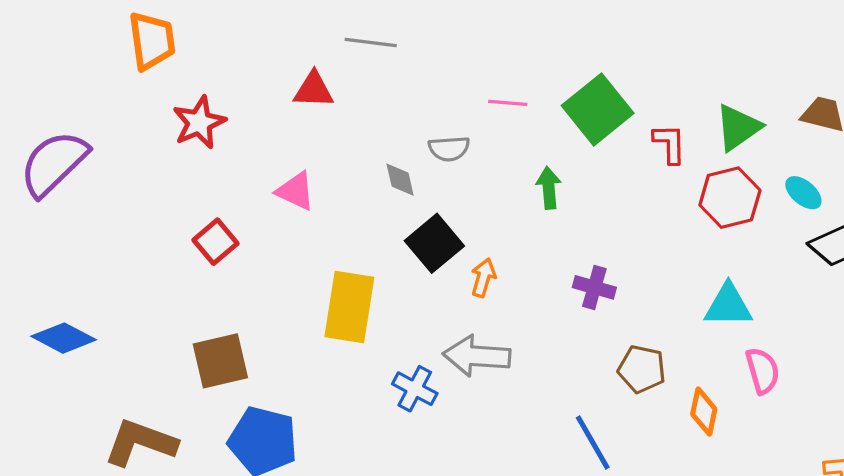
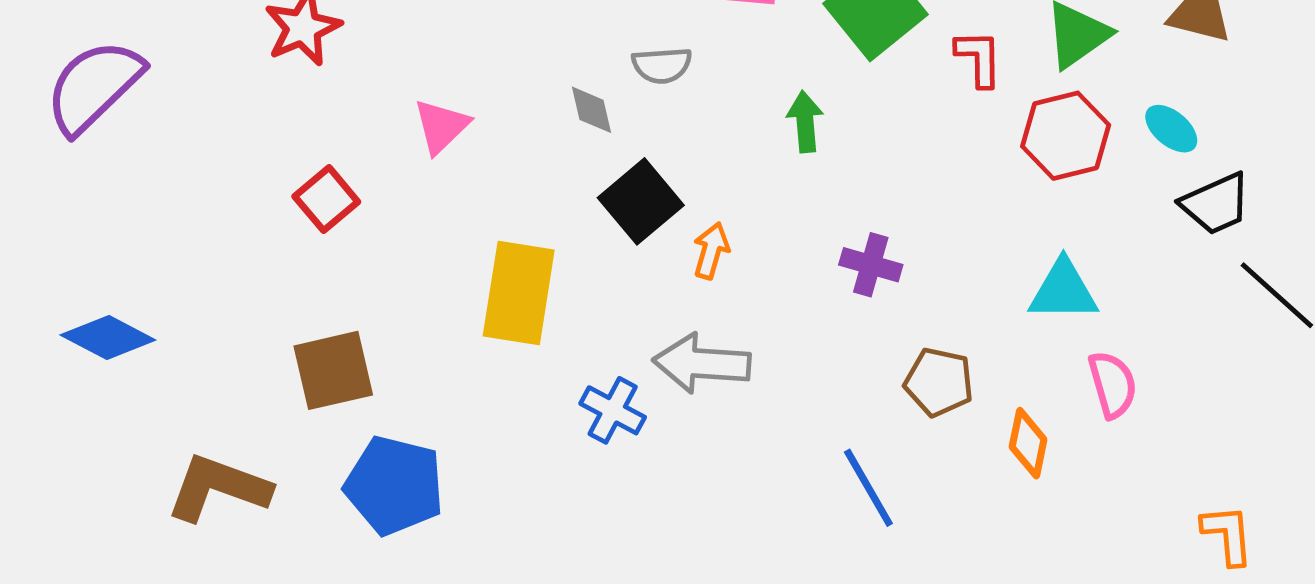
pink triangle: (296, 191) -> (441, 126), turned 51

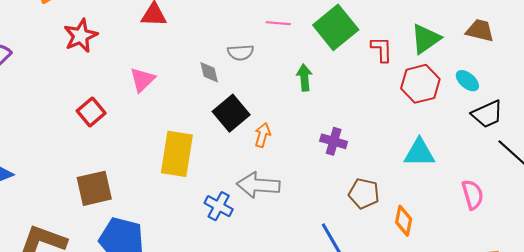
pink semicircle: (1113, 384) -> (473, 195), moved

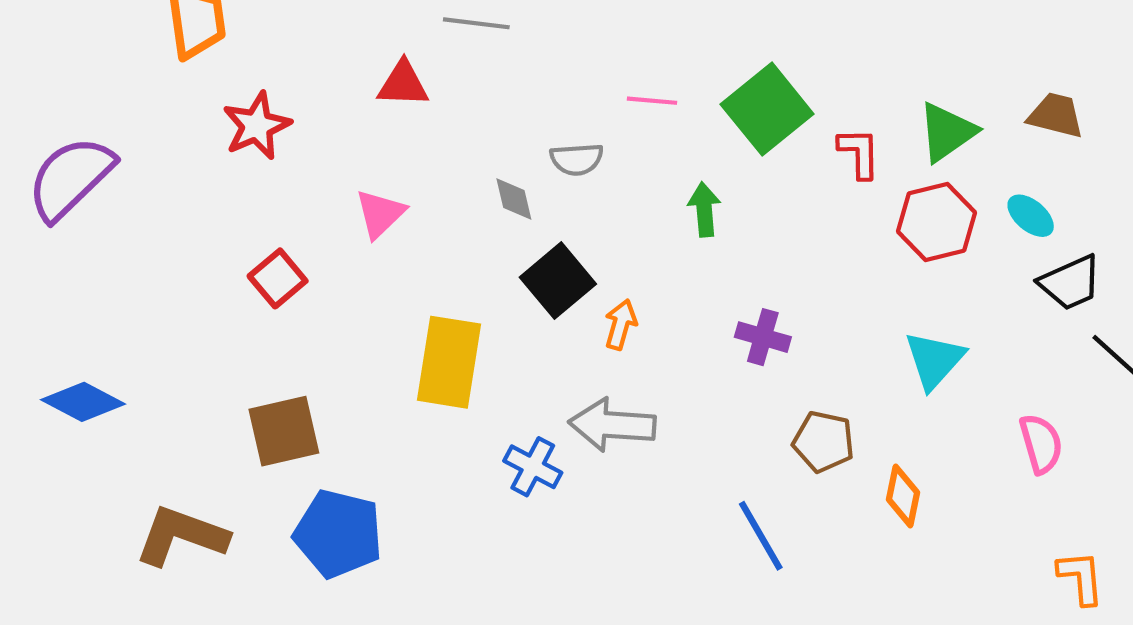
cyan triangle: (419, 153) -> (934, 360), turned -48

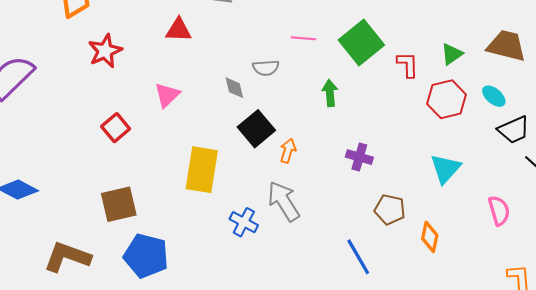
brown trapezoid: (1056, 115) -> (506, 46), size x1.4
green triangle: (947, 132) -> (452, 54), size x0.7
gray arrow: (612, 425) -> (284, 201), turned 54

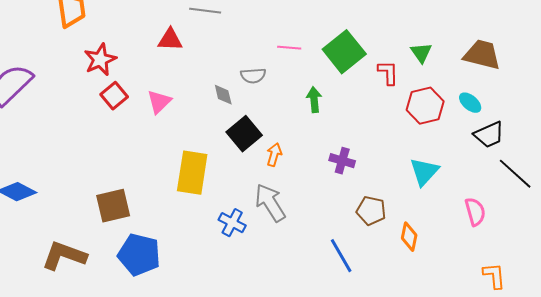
green triangle: (452, 54) -> (421, 53), moved, turned -30
red square: (116, 128) -> (114, 96), moved

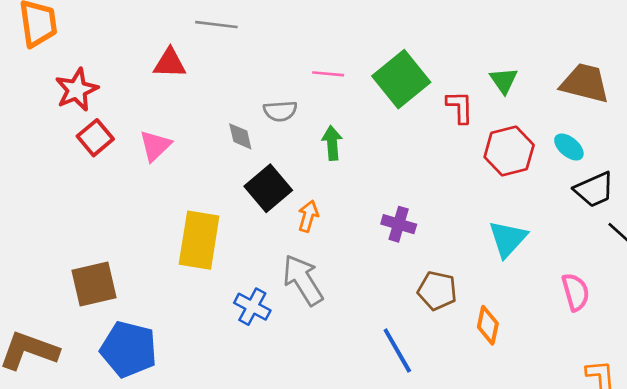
green arrow: (314, 100) -> (332, 143), moved

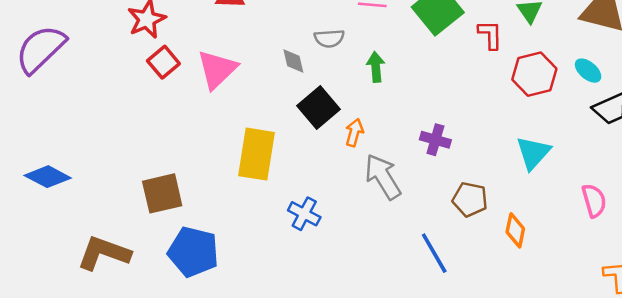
pink triangle: (155, 146) -> (217, 69), size x1.4
gray arrow: (303, 280) -> (383, 177), moved

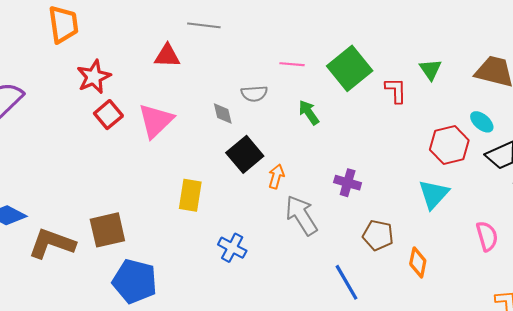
green arrow: (376, 67) -> (309, 112), moved, turned -30
red hexagon: (534, 74) -> (449, 145), moved
yellow rectangle: (256, 154) -> (190, 195), size x0.7
brown L-shape: (104, 253) -> (52, 244), moved

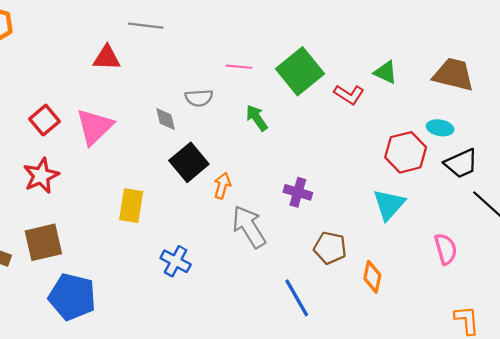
green triangle: (430, 69) -> (386, 72), turned -30
red star: (94, 77) -> (41, 176), moved
red L-shape: (396, 90) -> (349, 95), turned 124
cyan ellipse: (482, 122) -> (440, 128), turned -30

